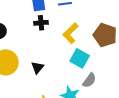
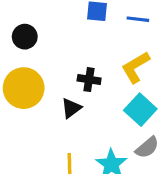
black cross: (41, 23) -> (89, 80), moved

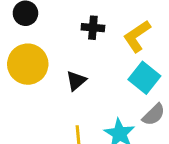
black cross: (89, 80) -> (93, 28), moved

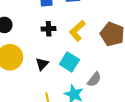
cyan square: (144, 78) -> (69, 62), moved

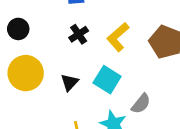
black cross: (49, 29) -> (79, 34), turned -32

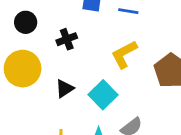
black cross: (79, 34) -> (67, 39), moved

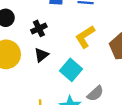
black triangle: (65, 89) -> (41, 55), moved

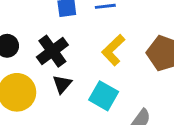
black cross: (39, 28) -> (52, 51), size x1.5

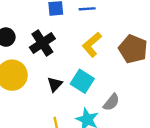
black triangle: (62, 84) -> (55, 84), moved

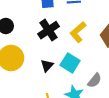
black cross: (42, 43) -> (49, 30), moved

